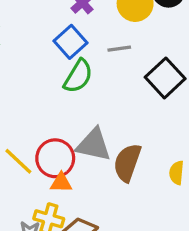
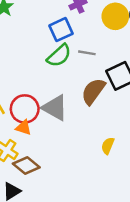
gray line: (119, 49) -> (87, 53), moved
brown semicircle: (127, 163) -> (93, 91), moved

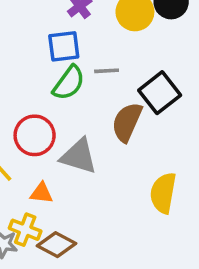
blue square: (61, 30) -> (64, 46), turned 30
red circle: (25, 109) -> (35, 135), moved
yellow semicircle: (108, 146) -> (163, 193), size x1.6

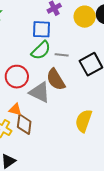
gray line: (107, 71) -> (62, 55), moved
brown semicircle: (127, 122) -> (56, 80), moved, turned -65
brown diamond: (56, 245) -> (24, 124), moved, turned 60

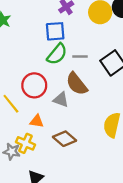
gray triangle: (40, 92) -> (61, 100), size x0.7
brown diamond: (24, 124) -> (65, 139), moved, turned -50

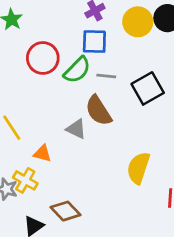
blue square: (55, 31) -> (94, 42), moved
red circle: (34, 85) -> (43, 58), moved
brown diamond: (65, 139) -> (65, 211), moved

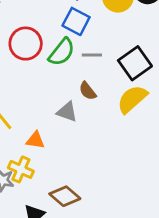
blue square: (94, 42) -> (76, 21), turned 32
brown semicircle: (98, 111) -> (88, 91), size x0.6
yellow semicircle: (138, 168) -> (132, 99), moved, turned 36

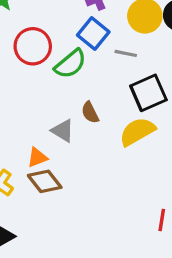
gray line: (92, 55) -> (126, 53), moved
orange triangle: (35, 140) -> (37, 157), moved, turned -42
brown diamond: (65, 196) -> (45, 181), moved

